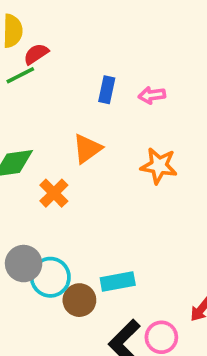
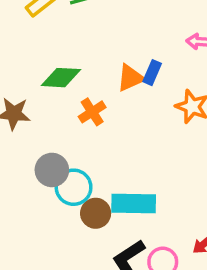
blue rectangle: (107, 90) -> (152, 73), moved
cyan rectangle: (118, 281) -> (134, 203), size x1.4

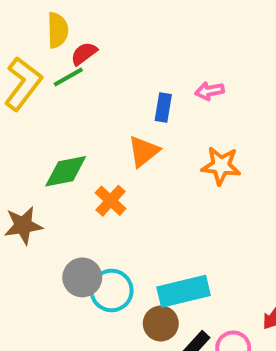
blue rectangle: (152, 73) -> (163, 108), moved
brown circle: (96, 213) -> (161, 324), moved

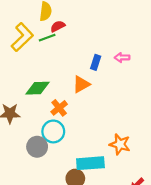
orange star: (221, 166) -> (120, 144), moved
cyan circle: (112, 290) -> (53, 131), moved

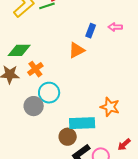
green diamond: (38, 88) -> (19, 50), moved
orange cross: (59, 108) -> (35, 69), moved

